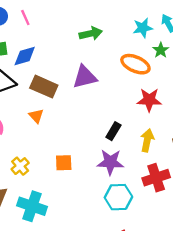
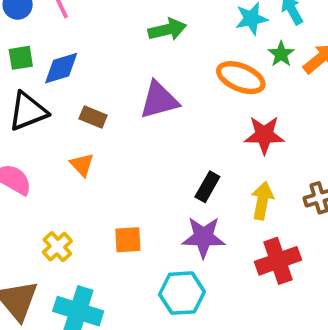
brown rectangle: (44, 87) -> (93, 117), size x0.6
cyan hexagon: (118, 197) -> (182, 293), moved

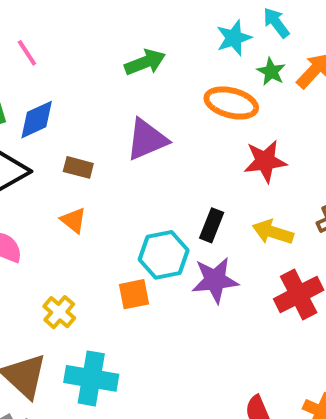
yellow arrow: (262, 201) -> (273, 232), turned -75
cyan hexagon: (182, 293) -> (164, 255), moved

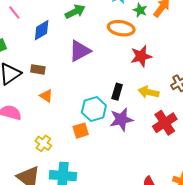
blue diamond: (37, 120) -> (42, 30), moved
brown rectangle: (78, 167) -> (38, 69), moved

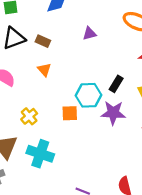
purple triangle: (80, 51) -> (89, 34), size x0.6

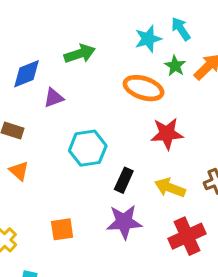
purple triangle: (89, 34) -> (54, 98), moved
cyan hexagon: (88, 95) -> (88, 148), moved

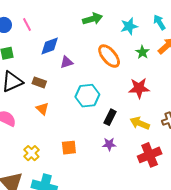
cyan arrow: (181, 29) -> (159, 22), moved
green arrow: (80, 54) -> (92, 19), moved
green star: (175, 66) -> (142, 52), moved
orange ellipse: (144, 88) -> (109, 56), moved, turned 30
purple star: (124, 222) -> (109, 144), size x0.6

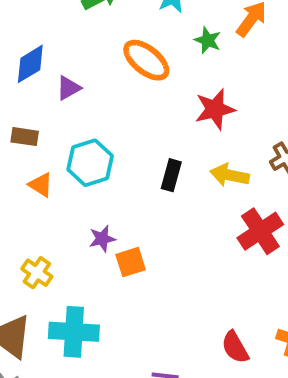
cyan hexagon: (87, 96) -> (90, 163), moved
purple star: (109, 144) -> (102, 239), moved
orange square: (69, 148) -> (131, 262), moved

